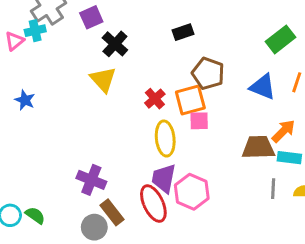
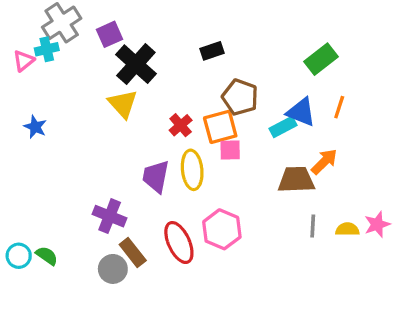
black cross: (115, 44) -> (136, 64), size x1.4
cyan rectangle: (289, 158) -> (283, 127), moved, turned -35
purple trapezoid: (164, 178) -> (156, 176), moved

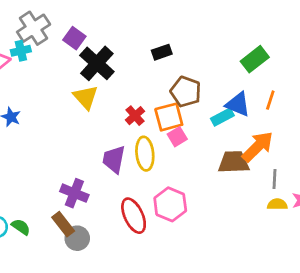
purple square: (110, 34) -> (74, 38), turned -30
pink square: (230, 150) -> (177, 137), turned -30
orange arrow: (324, 162) -> (258, 147), size x1.4
gray line: (313, 226) -> (275, 179), moved
brown rectangle: (133, 252) -> (63, 224), moved

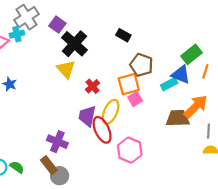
black rectangle: (162, 52) -> (123, 35), turned 48
green rectangle: (255, 59) -> (191, 54), moved
red cross: (135, 116) -> (93, 86), moved
yellow ellipse: (145, 154) -> (111, 112), turned 30
red ellipse: (134, 216) -> (102, 130), moved

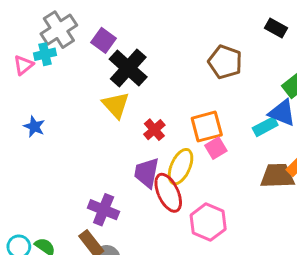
black rectangle: (123, 35) -> (276, 28), moved
brown pentagon: (141, 65) -> (225, 62), moved

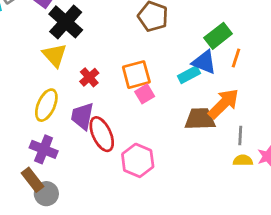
yellow ellipse: (181, 167) -> (46, 105), moved

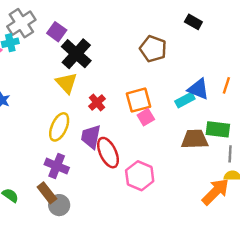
green rectangle: (218, 36) -> (218, 129), moved, turned 45
orange arrow: (224, 104) -> (215, 192), moved

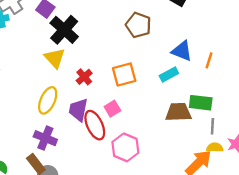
blue triangle: (198, 89) -> (182, 51), moved
pink square: (146, 117) -> (112, 109), moved

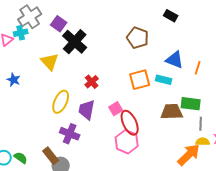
yellow triangle: (55, 58) -> (50, 62), moved
orange square: (124, 74) -> (140, 80), moved
cyan rectangle: (169, 74) -> (164, 80), turned 42
red ellipse: (95, 125) -> (130, 123), moved
purple cross: (45, 138) -> (70, 134), moved

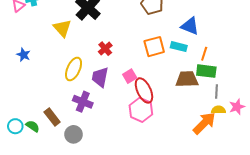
orange line: (198, 68) -> (204, 54), moved
blue star: (14, 80) -> (23, 55), moved
brown rectangle: (51, 156) -> (52, 117), moved

